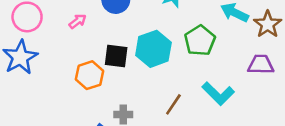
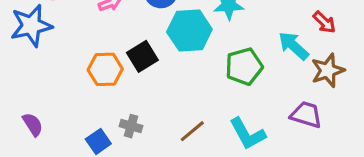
cyan hexagon: (153, 49) -> (189, 31), moved
black square: (116, 56) -> (142, 56), turned 35

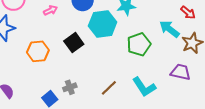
orange hexagon: (105, 69) -> (38, 51), moved
gray cross: (131, 126) -> (70, 87), turned -32

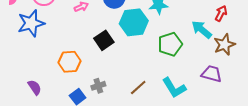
red arrow: (188, 13) -> (221, 13), turned -105
orange hexagon: (38, 51) -> (69, 62), moved

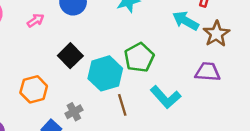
cyan hexagon: (134, 22) -> (105, 73), moved
green pentagon: (170, 44) -> (139, 58), moved
brown line: (138, 88) -> (122, 105), turned -54

